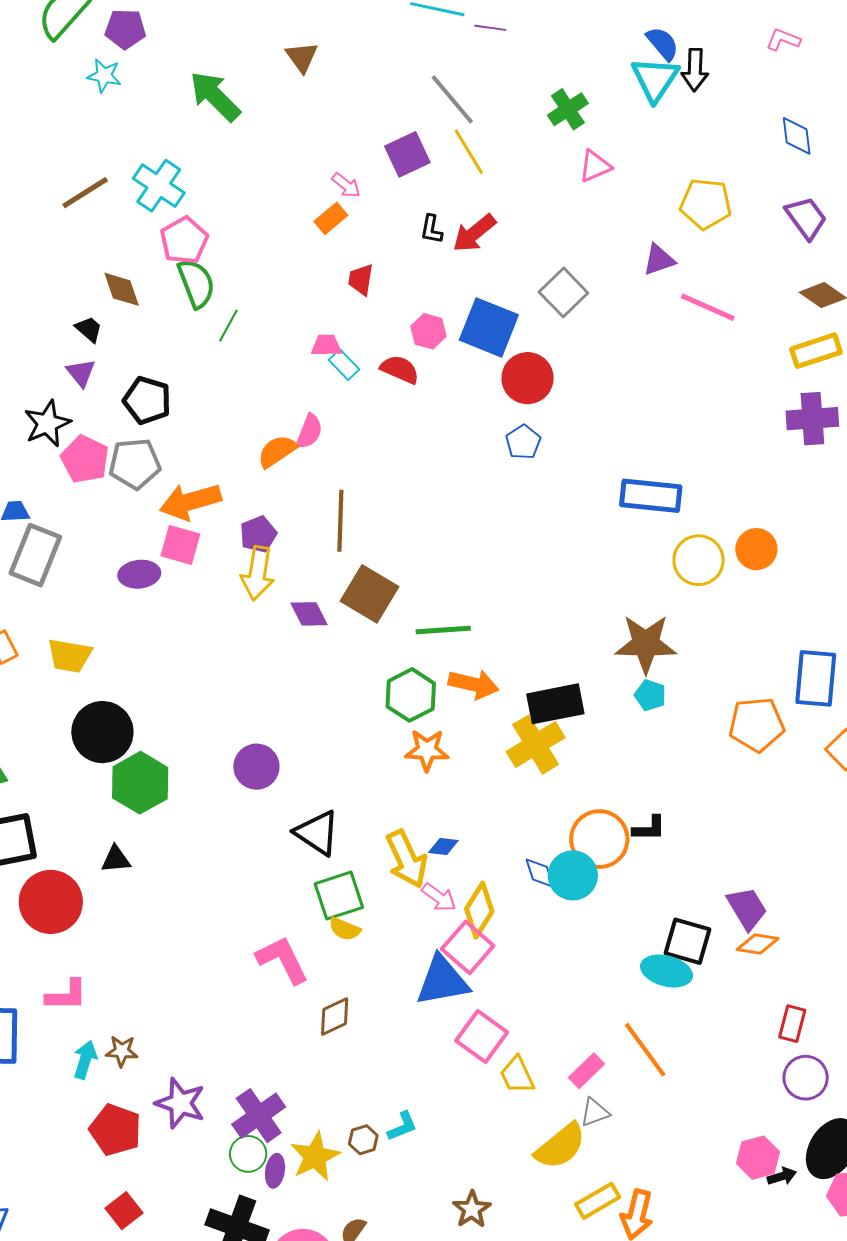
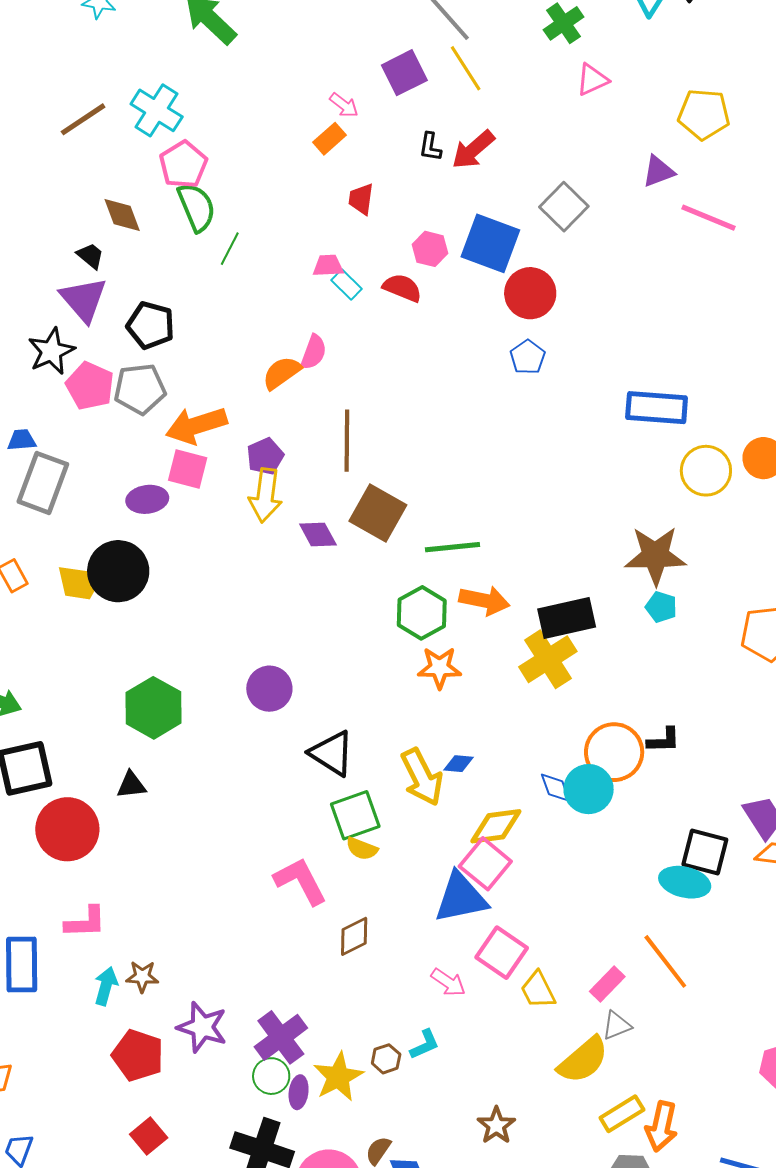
purple triangle: (81, 373) -> (84, 299), size x1.6
black circle: (102, 732) -> (118, 571), moved
pink arrow: (439, 897) -> (448, 982), moved
yellow diamond: (479, 910) -> (496, 826), turned 52

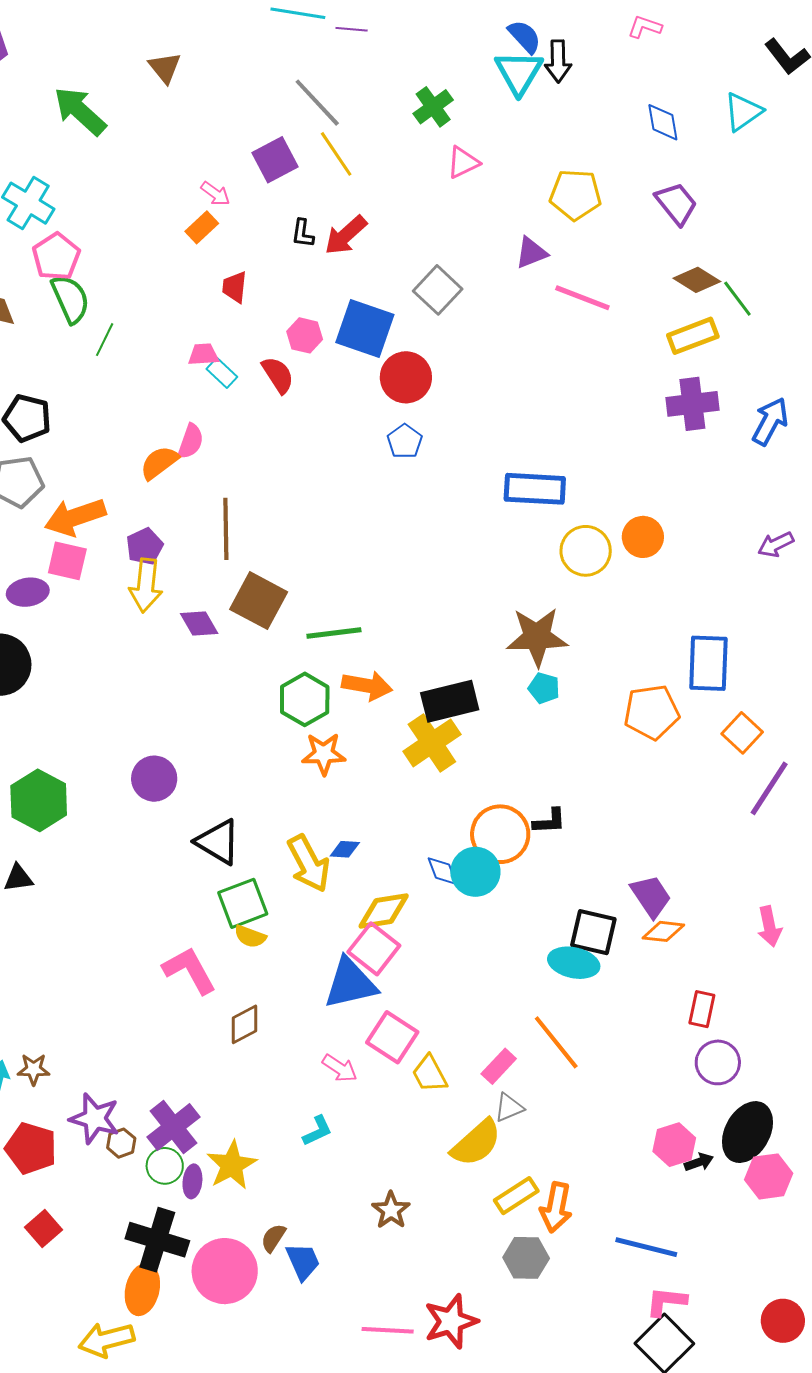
red semicircle: (402, 288) -> (278, 375), turned 36
brown hexagon: (386, 1059) -> (121, 1143), moved

